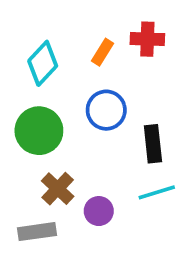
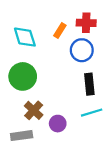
cyan diamond: (43, 63) -> (25, 37), turned -60
blue circle: (106, 110) -> (82, 50), moved

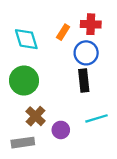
black rectangle: (89, 84) -> (84, 81), moved

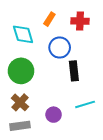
orange rectangle: (63, 32) -> (49, 19), moved
blue circle: (86, 53) -> (60, 48), moved
brown cross: (35, 116) -> (20, 102), moved

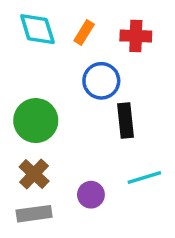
cyan diamond: (23, 34) -> (37, 29), moved

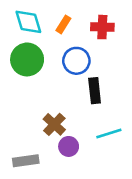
green circle: (36, 121) -> (27, 59), moved
brown cross: (34, 174) -> (54, 124), moved

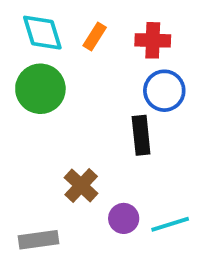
blue circle: (76, 61) -> (164, 91), moved
cyan line: (109, 133) -> (170, 224), moved
purple circle: (69, 146) -> (124, 218), moved

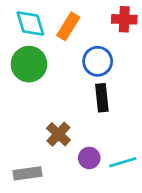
orange rectangle: (95, 36) -> (68, 26), size x1.4
red cross: (153, 40) -> (124, 19), moved
blue circle: (164, 91) -> (98, 61), moved

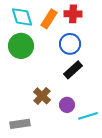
red cross: (124, 19) -> (73, 14), moved
black rectangle: (102, 98) -> (73, 70), turned 54
purple circle: (89, 158) -> (67, 105), moved

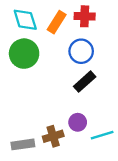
brown cross: (42, 96) -> (53, 136), moved, turned 30

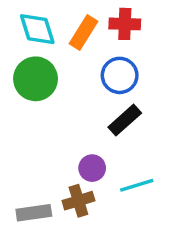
purple circle: (78, 122) -> (92, 168), moved
cyan line: (102, 135) -> (137, 185), moved

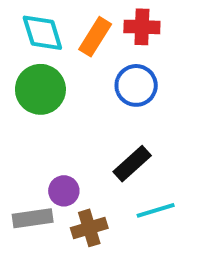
black rectangle: (125, 120) -> (132, 164), moved
purple circle: (92, 168) -> (64, 191), moved
gray rectangle: (34, 213) -> (33, 218), moved

